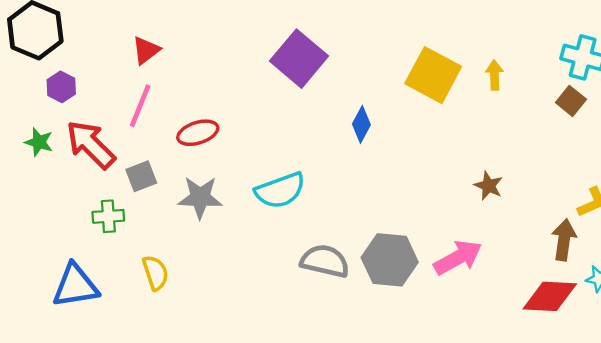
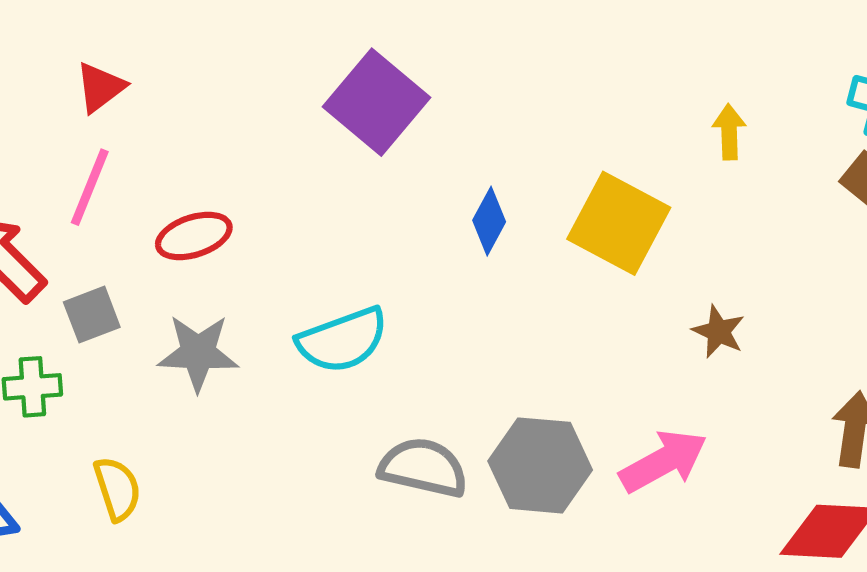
yellow square: (433, 75) -> (619, 223), moved

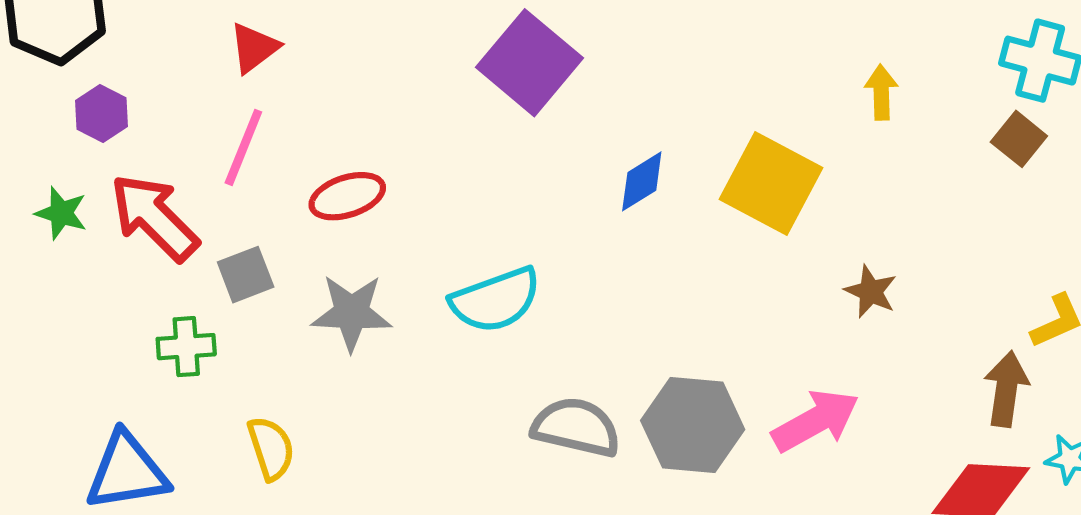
blue diamond: (489, 221) -> (642, 181), turned 30

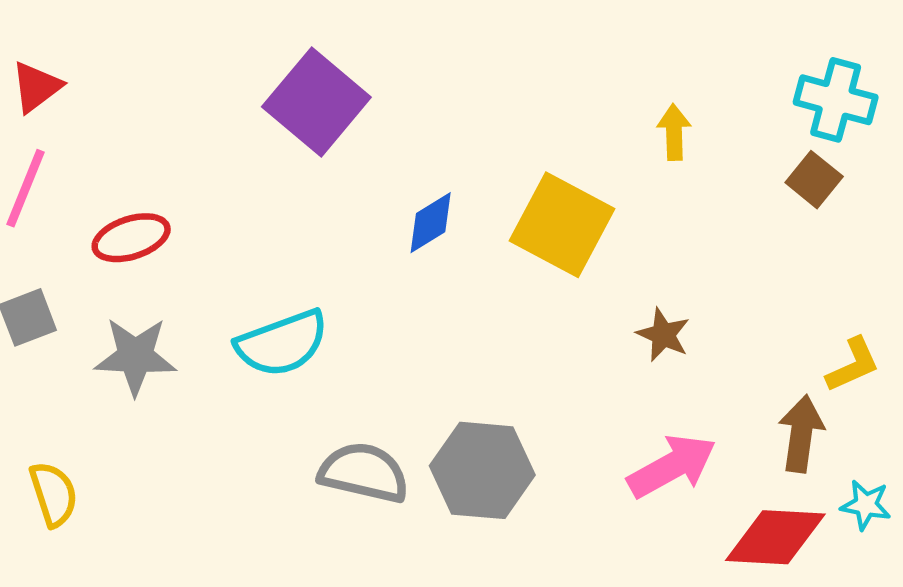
pink arrow: (816, 421) -> (672, 466), moved

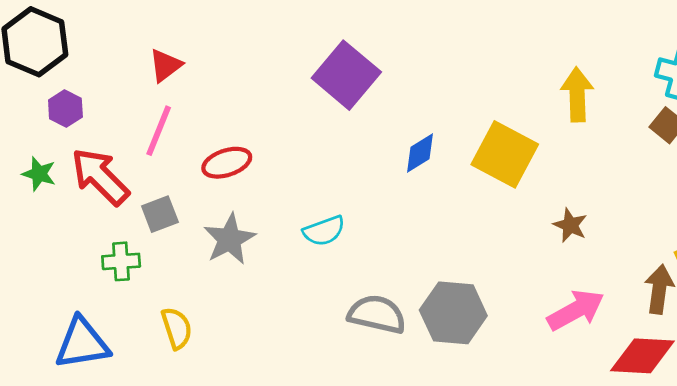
yellow arrow: (674, 132) -> (577, 95), size x1.5
cyan semicircle: (282, 343) -> (324, 231), size x0.7
gray star: (135, 356) -> (229, 239), turned -30

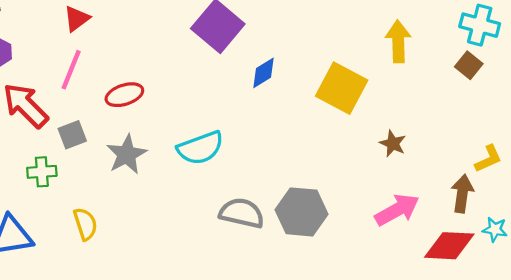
blue diamond: (420, 153) -> (263, 73), moved
cyan semicircle: (324, 231) -> (200, 148), size x1.4

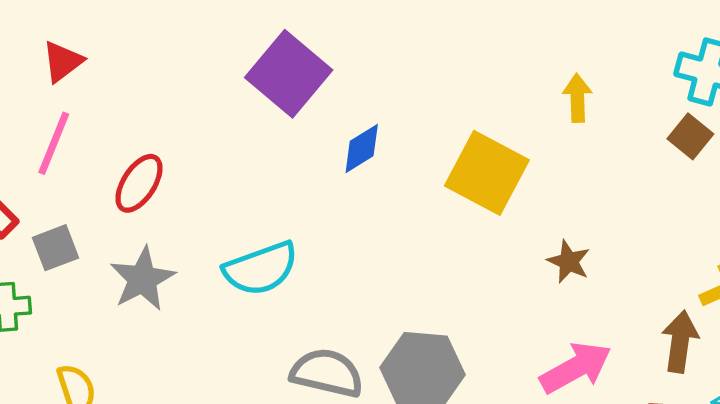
yellow arrow: (398, 41) -> (577, 98), size x0.7
red ellipse: (124, 95) -> (139, 183), turned -39

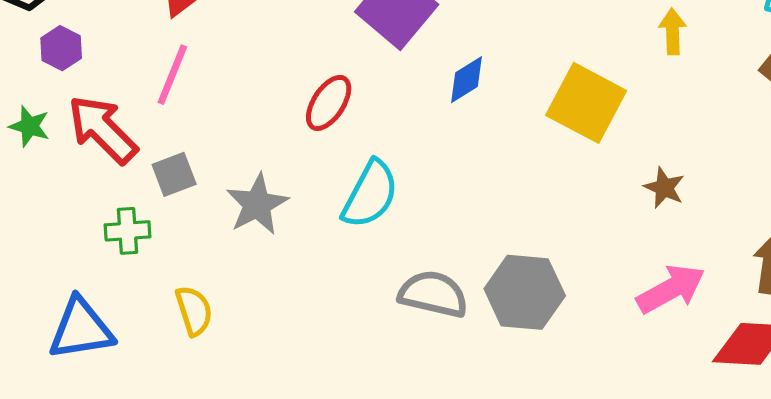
red ellipse: (139, 183) -> (329, 103), moved
cyan semicircle: (261, 269) -> (370, 194), turned -42

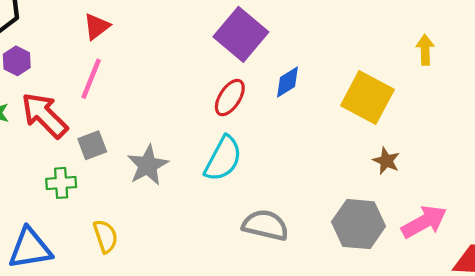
red ellipse: (329, 103) -> (230, 98), moved
brown star: (664, 188) -> (386, 161), moved
gray hexagon: (525, 292) -> (359, 224), moved

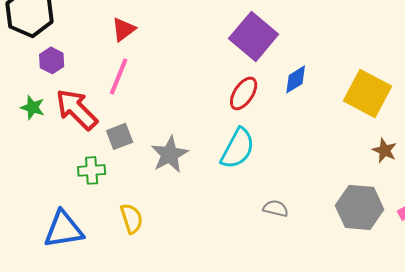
gray semicircle: (265, 225) -> (276, 208), size x0.6

